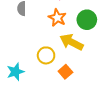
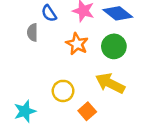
yellow arrow: (72, 42) -> (110, 83), moved

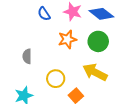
gray semicircle: (32, 32) -> (27, 56), moved
orange star: (77, 44) -> (67, 39), turned 30

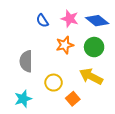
gray semicircle: (27, 56) -> (26, 61), size x1.5

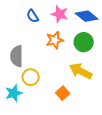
yellow circle: (54, 83) -> (31, 77), moved

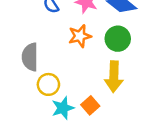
yellow arrow: (81, 71) -> (114, 77), turned -115
cyan star: (14, 93) -> (63, 108), moved

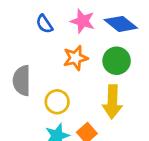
yellow circle: (48, 84) -> (57, 102), moved

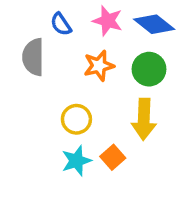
gray semicircle: (22, 81) -> (33, 57), moved

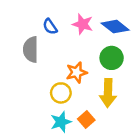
orange star: (99, 66) -> (77, 72), moved

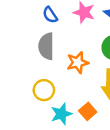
gray semicircle: (31, 49) -> (46, 46), moved
yellow circle: (61, 93) -> (44, 90), moved

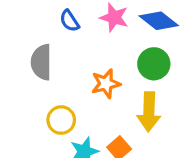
gray semicircle: (46, 46) -> (41, 62), moved

